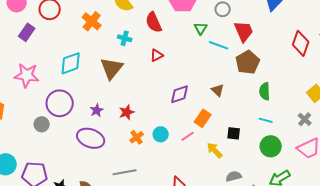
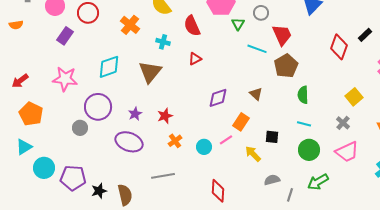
green triangle: (201, 28) -> (238, 24), moved
cyan circle: (161, 134) -> (204, 147), moved

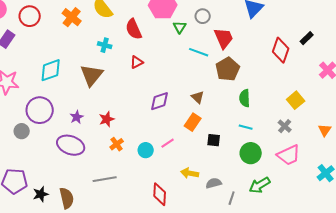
orange cross: (130, 25) -> (72, 17), moved
orange rectangle: (241, 122) -> (193, 122), moved
yellow arrow: (253, 154) -> (190, 173), moved, turned -36

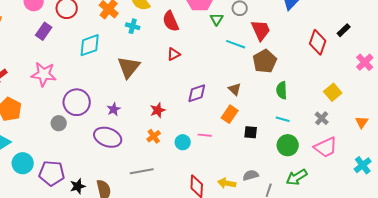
cyan cross: (105, 45) -> (133, 26), moved
cyan diamond: (51, 70) -> (90, 45), moved
red star: (107, 119) -> (158, 110), moved
pink line: (168, 143) -> (205, 135), turned 40
yellow arrow: (190, 173) -> (227, 183), moved

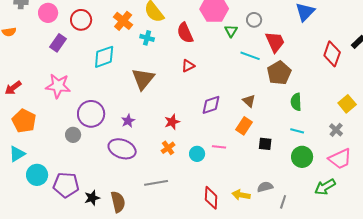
green arrow: (297, 177) -> (325, 187), moved

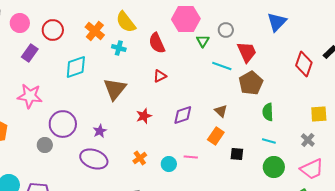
yellow square: (347, 104) -> (319, 114), turned 36
red star: (172, 122) -> (144, 116), moved

